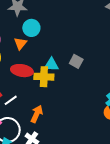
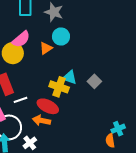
red ellipse: (22, 71) -> (48, 106), moved
orange arrow: (37, 114) -> (41, 120), turned -120

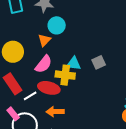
pink semicircle: (21, 39) -> (44, 64), moved
gray square: (94, 81) -> (99, 62), turned 32
red ellipse: (48, 106) -> (49, 88), moved

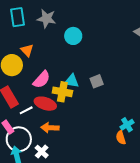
cyan circle: (57, 25) -> (73, 36), moved
orange triangle: (44, 40) -> (27, 50), moved, turned -32

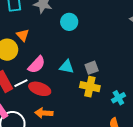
yellow cross: (62, 92) -> (90, 87), moved
white line: (26, 110) -> (21, 83), moved
cyan cross: (127, 125) -> (118, 98), moved

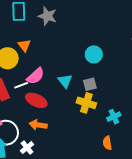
cyan circle: (69, 22) -> (94, 54), moved
cyan triangle: (67, 67) -> (65, 81), turned 35
white line: (21, 83) -> (21, 85), moved

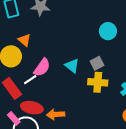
cyan circle: (94, 54) -> (108, 31), moved
red ellipse: (36, 100) -> (32, 108), moved

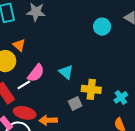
cyan circle: (108, 31) -> (102, 27), moved
gray square: (97, 63) -> (75, 103), moved

